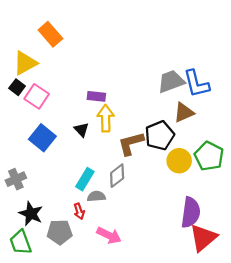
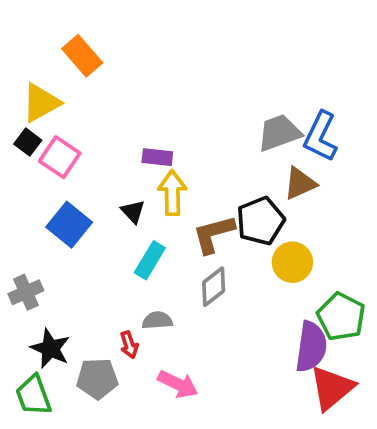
blue L-shape: (196, 84) -> (321, 136), turned 40
green pentagon: (209, 156) -> (341, 317), moved
gray diamond: (117, 176) -> (214, 287), moved
cyan rectangle: (85, 179) -> (150, 260), moved

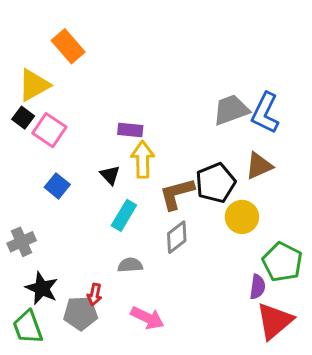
brown triangle: (300, 183) -> (259, 166), moved
blue square: (69, 225) -> (57, 186), size x0.7
red arrow: (129, 345) -> (94, 295), moved, turned 30
purple semicircle: (311, 347) -> (257, 287), size x0.6

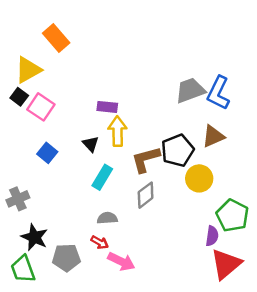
red arrow: (94, 295) -> (100, 242), moved, turned -72

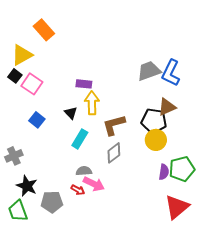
black pentagon: (177, 150) -> (154, 121), moved, turned 30
green pentagon: (232, 215) -> (182, 169), turned 30
purple semicircle: (212, 236) -> (164, 172), moved
pink arrow: (121, 261) -> (94, 184), moved

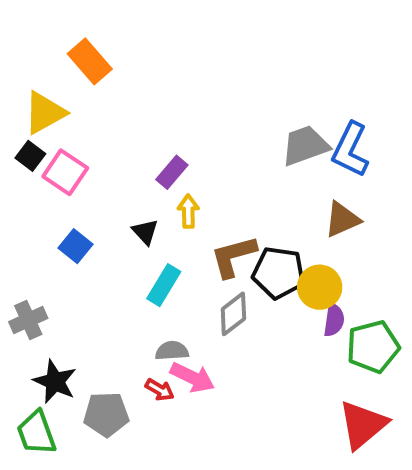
purple rectangle: (84, 84) -> (172, 172), turned -56
yellow arrow: (92, 103) -> (188, 211), size x0.7
black pentagon: (154, 121) -> (279, 273), moved
purple semicircle: (164, 172) -> (334, 320), moved

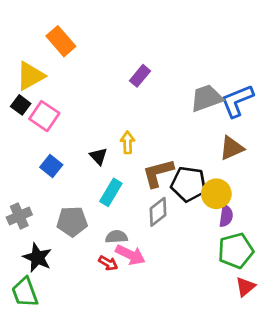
blue L-shape: (350, 150) -> (237, 101), turned 42
purple rectangle: (172, 172) -> (140, 76), moved
green pentagon: (373, 347) -> (236, 251), moved
gray pentagon: (106, 414) -> (72, 222), moved
red triangle: (363, 425) -> (245, 287), size x0.6

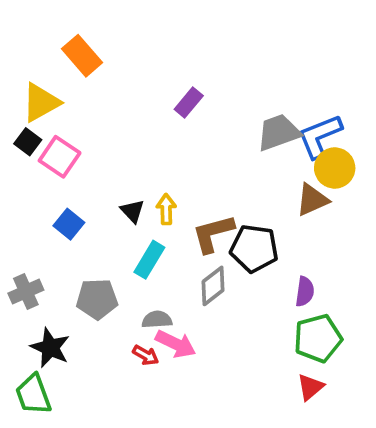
yellow arrow: (128, 142) -> (166, 209), moved
yellow circle: (216, 194) -> (335, 168), moved
red triangle: (245, 287) -> (310, 387), moved

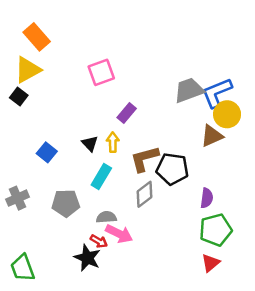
orange rectangle: (82, 56) -> (37, 37), moved
purple rectangle: (189, 102) -> (127, 113), moved
pink square: (60, 157) -> (101, 72), moved, turned 36
black star: (50, 348) -> (87, 258), moved

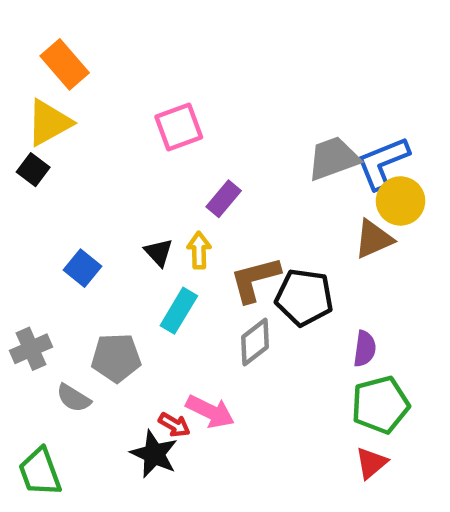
gray semicircle: (106, 217) -> (74, 398), moved, turned -144

